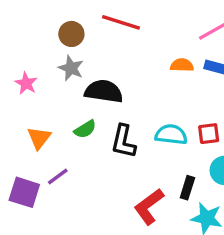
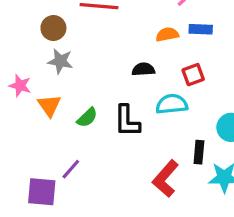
black semicircle: (104, 91) -> (143, 69), moved, size x0.6
red square: (209, 134) -> (193, 75), moved
orange triangle: (39, 138) -> (49, 105), moved

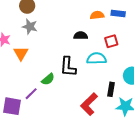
green semicircle: (87, 117) -> (48, 79), moved

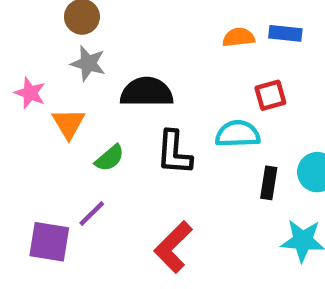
black semicircle: (81, 36) -> (147, 92), moved, size x1.6
green semicircle: (48, 79) -> (110, 158), moved
black rectangle: (111, 89) -> (269, 183), moved
red L-shape: (89, 104) -> (173, 247), moved

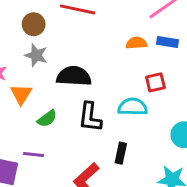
black rectangle: (269, 183) -> (121, 153), moved
purple line: (92, 213) -> (33, 155), turned 48

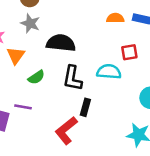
black rectangle: (121, 153) -> (85, 107), moved

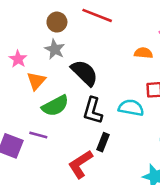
black semicircle: (61, 43) -> (84, 73), turned 32
green semicircle: (36, 77) -> (55, 106), size x1.5

